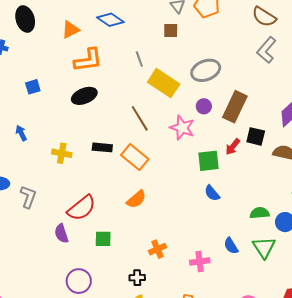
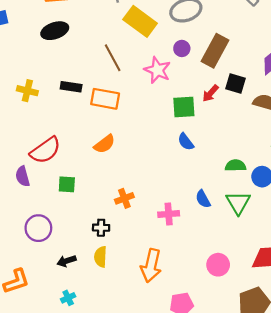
orange rectangle: (135, 157) -> (105, 99), turned -32

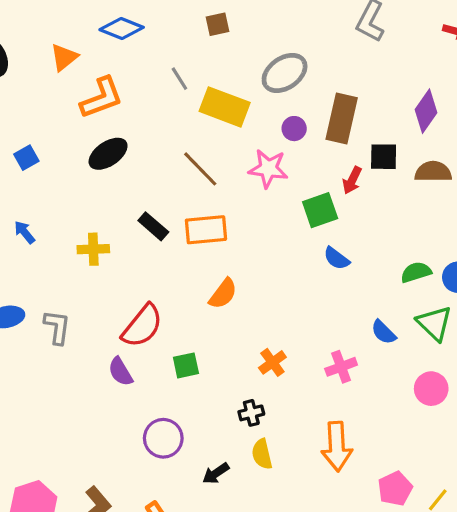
black rectangle: (71, 87) -> (153, 226), turned 48
pink circle: (218, 265) -> (431, 389), moved

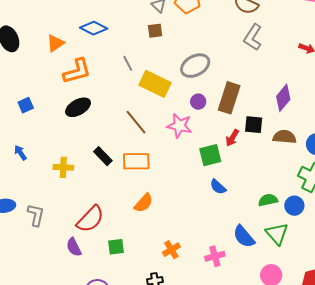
blue semicircle: (384, 332) -> (244, 237), size x1.4

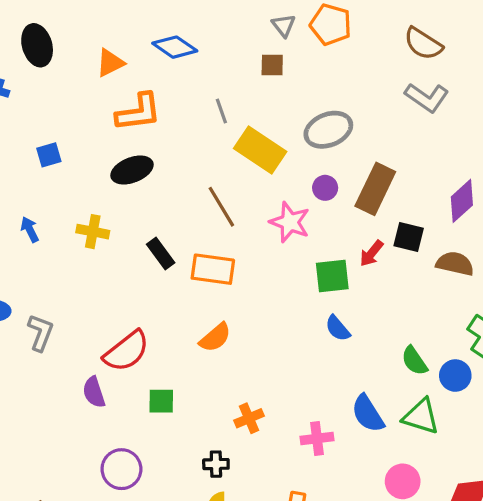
gray L-shape: (253, 37) -> (427, 97), turned -96
yellow cross: (63, 167) -> (93, 232), moved
green semicircle: (268, 200) -> (414, 361), turned -120
green triangle: (277, 234) -> (421, 416), turned -40

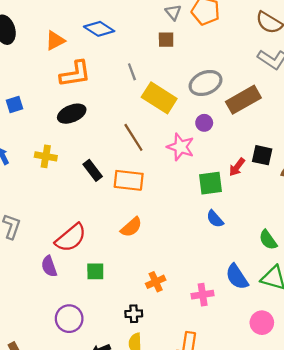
brown rectangle: (375, 189) -> (243, 100), moved, turned 36

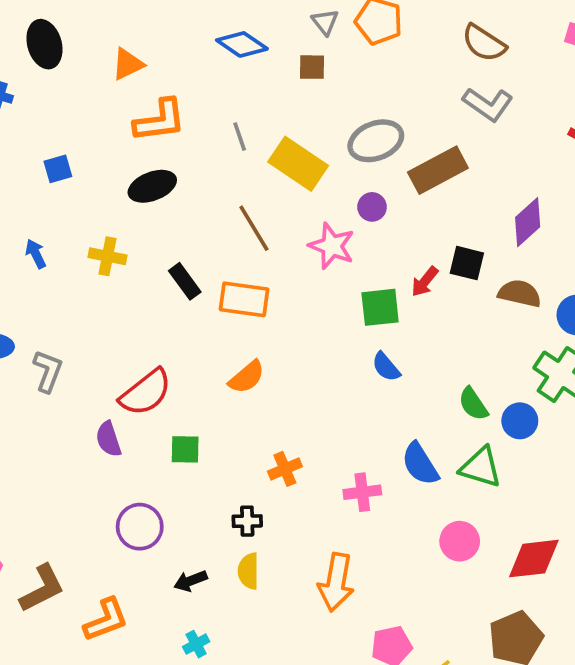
blue diamond: (99, 29) -> (242, 44), moved
gray line: (132, 72) -> (240, 137), moved

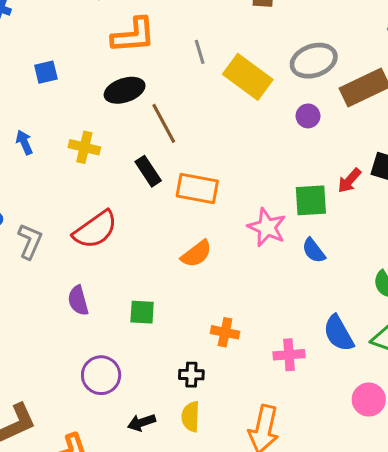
brown line: (254, 228) -> (164, 123), moved
pink star: (332, 246) -> (267, 227), moved
red semicircle: (146, 392) -> (95, 230), moved
orange cross: (285, 469) -> (225, 332), turned 32

